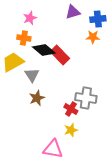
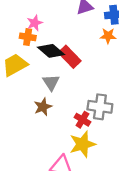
pink star: (30, 18) -> (35, 23), moved
gray triangle: (32, 75) -> (51, 82), moved
yellow star: (71, 130) -> (82, 144), size x1.6

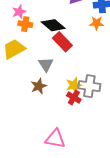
pink star: (35, 23) -> (19, 12), moved
black diamond: (51, 51) -> (53, 25), moved
yellow star: (82, 144) -> (74, 85), moved, size x0.7

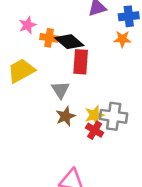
orange cross: (25, 24) -> (49, 38), moved
red rectangle: (62, 42) -> (81, 62), turned 48
brown star: (39, 86) -> (65, 116), moved

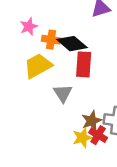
yellow trapezoid: (21, 71) -> (38, 66), moved
yellow star: (95, 115) -> (82, 138), moved
brown star: (65, 116) -> (92, 121), moved

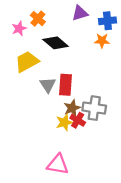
orange cross: (51, 40) -> (38, 19), moved, turned 32
red rectangle: (84, 64) -> (65, 85), moved

